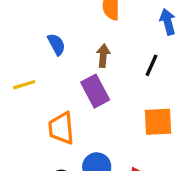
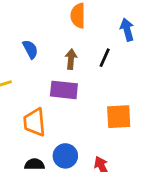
black line: (152, 65) -> (105, 58), moved
purple rectangle: (95, 91) -> (64, 90), turned -56

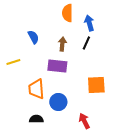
blue arrow: (127, 30) -> (89, 23), moved
blue circle: (65, 156) -> (58, 102), moved

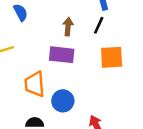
blue semicircle: (33, 37) -> (21, 12), moved
orange square: (96, 85) -> (112, 57), moved

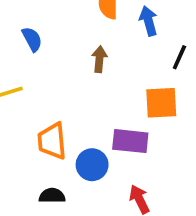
black line: (99, 25) -> (179, 57), moved
purple rectangle: (62, 55) -> (130, 141), moved

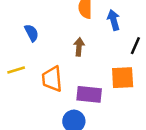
orange trapezoid: (52, 141) -> (52, 79), moved
purple rectangle: (130, 141) -> (89, 94), moved

